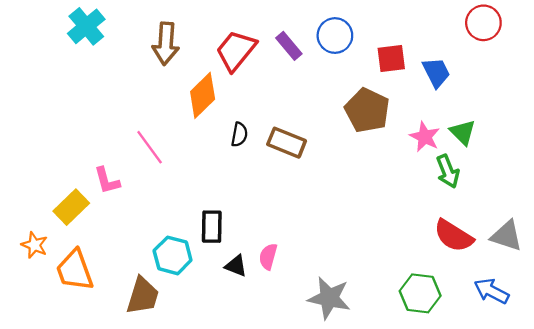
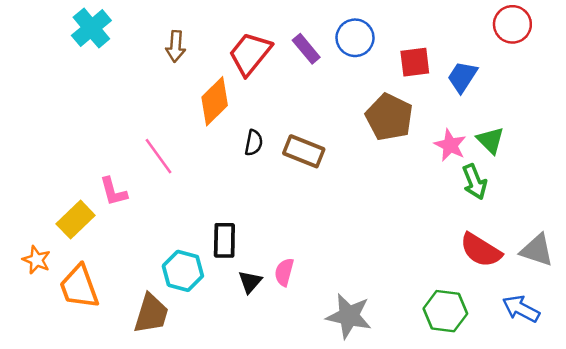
brown arrow: (166, 44) -> (176, 46), size x0.7
blue trapezoid: (436, 72) -> (462, 77), turned -120
black triangle: (236, 266) -> (250, 282), turned 50

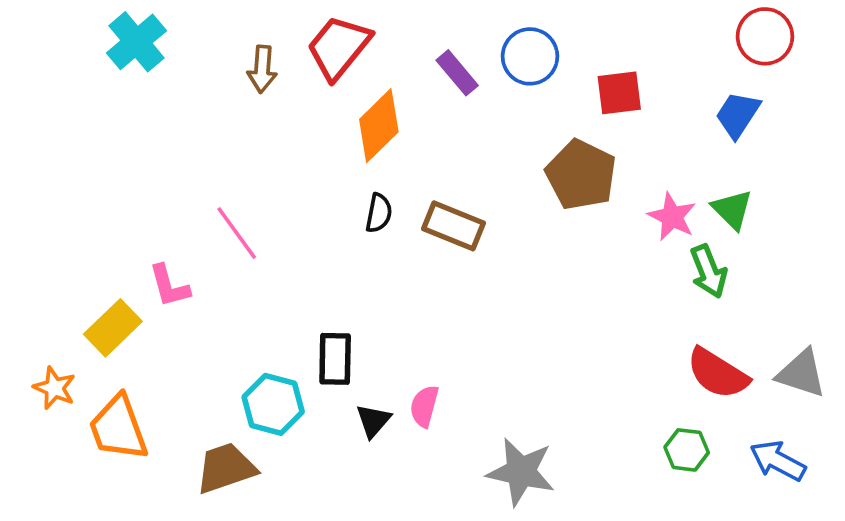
red trapezoid: (250, 54) -> (339, 47), moved
blue trapezoid: (462, 77) -> (738, 115), moved
orange diamond: (215, 101) -> (379, 126), moved
green hexagon: (445, 311) -> (687, 450), moved, size x0.7
brown trapezoid: (151, 314) -> (226, 468), turned -126

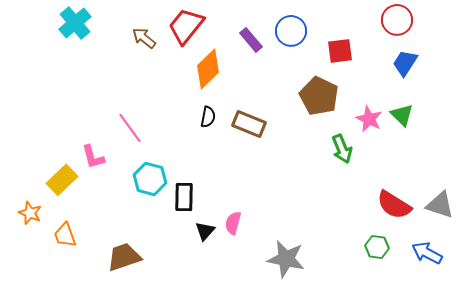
red circle: (765, 36) -> (397, 20), moved
brown arrow: (262, 69) -> (144, 38), turned 125
green arrow: (709, 271) -> (342, 149), moved
cyan hexagon: (273, 404) -> (150, 179), moved
orange trapezoid: (118, 428) -> (65, 235), size x0.7

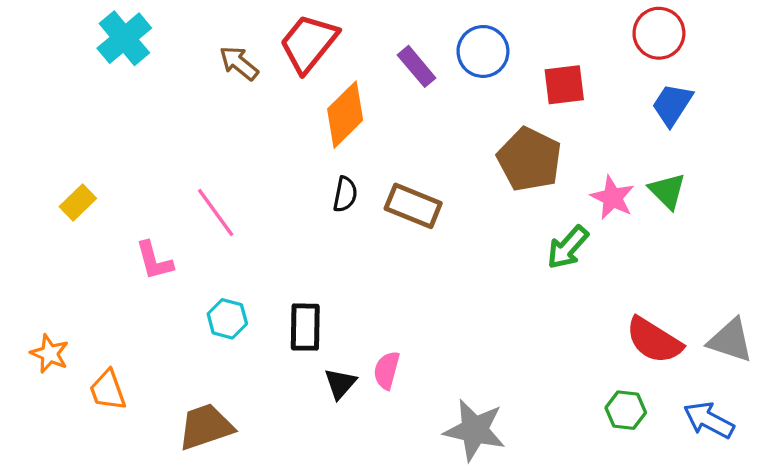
green arrow: (342, 149) -> (568, 247), turned 64
cyan hexagon: (150, 179) -> (227, 319), moved, size x0.7
yellow rectangle: (62, 180) -> (78, 203), moved, size x0.7

